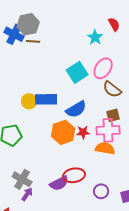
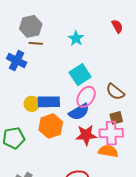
blue cross: (14, 34) -> (17, 61), moved
cyan star: (95, 37) -> (76, 38), moved
pink ellipse: (103, 68) -> (86, 97), moved
orange hexagon: (63, 132) -> (51, 126), moved
red star: (83, 132) -> (86, 135), size x1.5

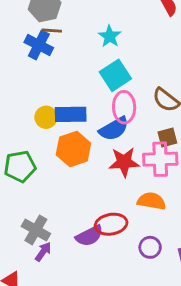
cyan star: (76, 38) -> (110, 36), moved
blue cross: (17, 61) -> (39, 45), moved
pink ellipse: (86, 97) -> (124, 107), turned -35
orange semicircle: (108, 151) -> (152, 201), moved

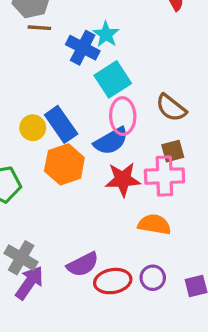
blue cross: (39, 45) -> (83, 48), moved
blue rectangle: (71, 114) -> (61, 124), turned 56
red ellipse: (111, 224) -> (113, 281), moved
purple arrow: (43, 252) -> (29, 283), size x1.5

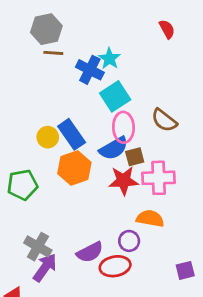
brown square: (173, 151) -> (135, 157), moved
purple circle: (153, 278) -> (129, 241), moved

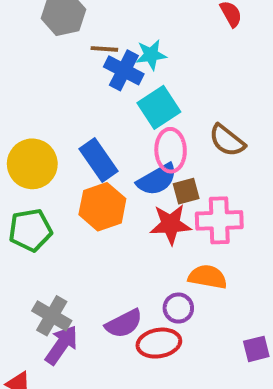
brown line: (53, 53) -> (104, 49), moved
cyan star: (109, 59) -> (151, 55), turned 30
yellow circle: (48, 137) -> (32, 164), moved, size x1.6

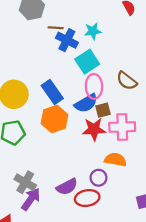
cyan star: (151, 55) -> (93, 31), moved

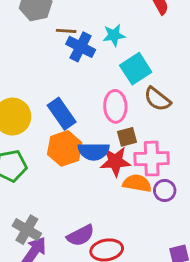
cyan square: (87, 62) -> (136, 69), moved
blue semicircle: (86, 103) -> (94, 151), moved, turned 30
orange semicircle: (115, 160) -> (137, 183), moved
purple circle: (98, 178) -> (165, 190), moved

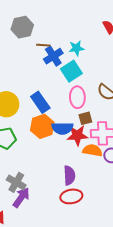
blue cross: (81, 47) -> (53, 56), turned 30
cyan square: (136, 69) -> (71, 71), moved
purple semicircle: (81, 235) -> (69, 175), moved, turned -66

